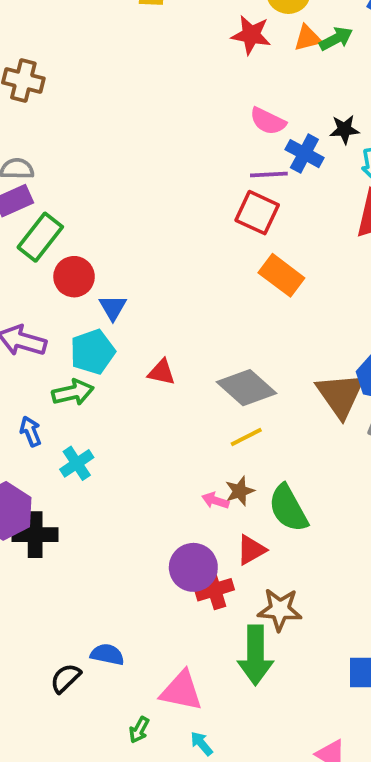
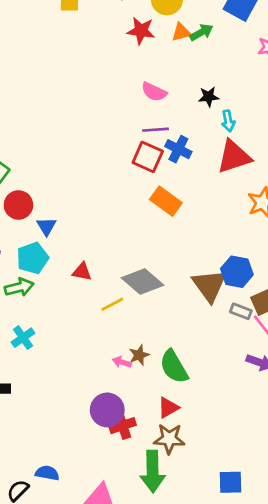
blue cross: (304, 154) -> (178, 149), moved
yellow line: (246, 437) -> (112, 304), moved
red triangle: (251, 550) -> (168, 408), moved

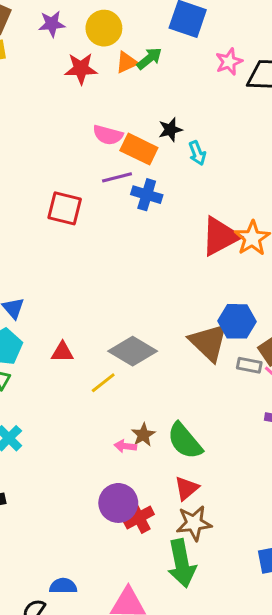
red square: (148, 157) -> (65, 208), moved
red triangle: (234, 157) -> (220, 236), moved
orange rectangle: (166, 201) -> (139, 149), moved

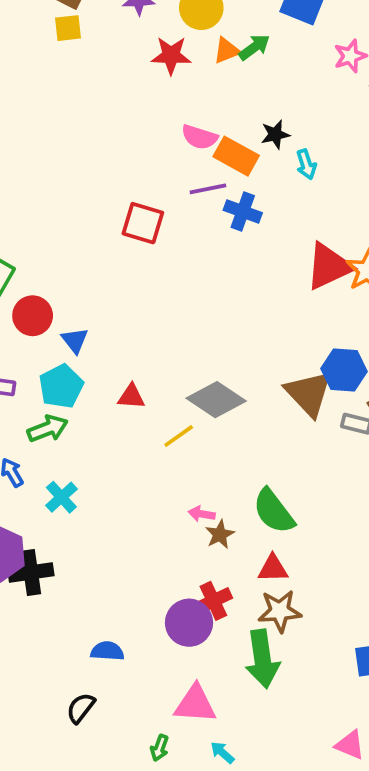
brown star: (143, 435) -> (220, 534), moved
red triangle: (187, 488) -> (273, 568), turned 36
purple circle: (118, 503) -> (189, 623), moved
blue semicircle: (63, 586) -> (107, 651), moved

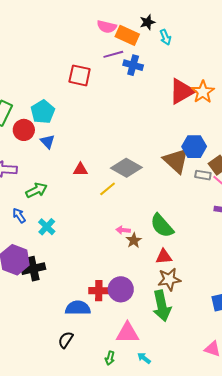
cyan pentagon: (61, 386) -> (43, 112), moved
red cross: (213, 601) -> (99, 291), moved, turned 30
blue semicircle: (107, 651) -> (78, 308), size x1.4

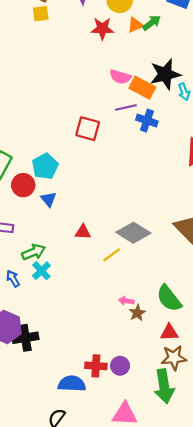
black star: (147, 22) -> (165, 74), size x1.8
cyan cross: (47, 227) -> (41, 271), moved
purple circle: (121, 289) -> (120, 366), size x0.7

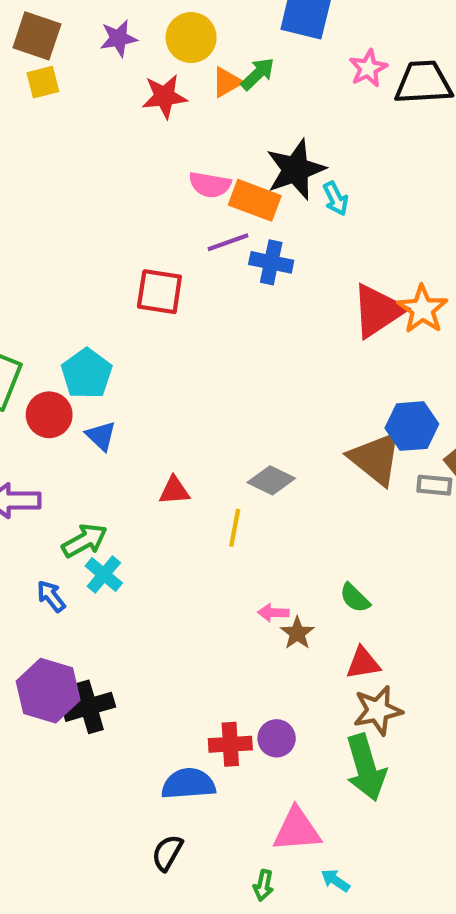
gray diamond: (133, 233) -> (271, 480), size x0.7
yellow line: (112, 255) -> (235, 528), turned -36
green semicircle: (169, 298) -> (355, 598), size x0.6

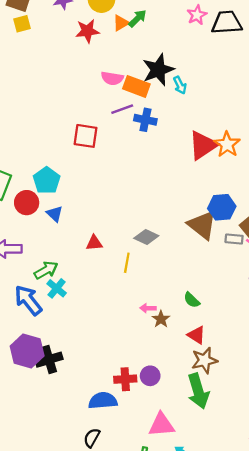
blue arrow: (51, 596) -> (28, 300), size x1.8
red triangle: (363, 663) -> (196, 335), turned 42

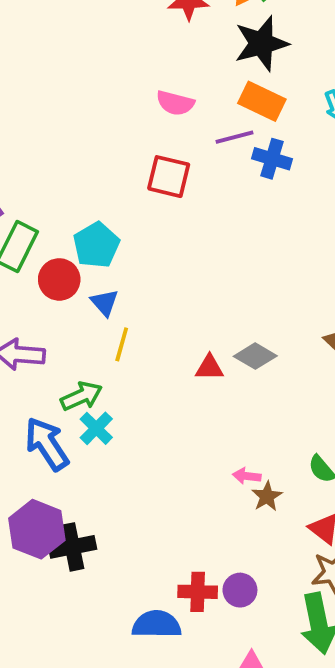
black star: (158, 70) -> (261, 43), moved
pink semicircle: (112, 78) -> (175, 103), moved
red triangle: (94, 243) -> (209, 368), moved
yellow line: (127, 263) -> (122, 344), moved

